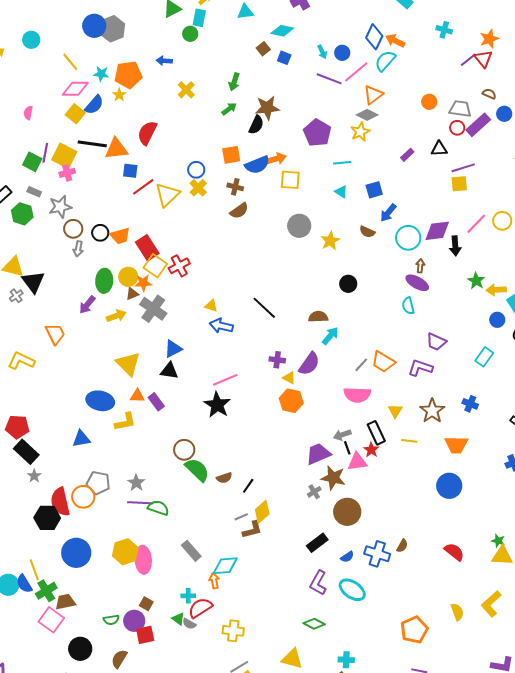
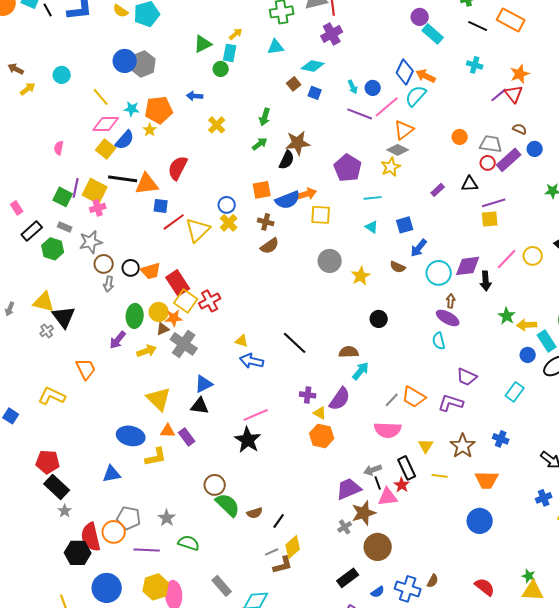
brown star: (333, 478) -> (364, 513), turned -30
purple line: (140, 503) -> (147, 550), moved

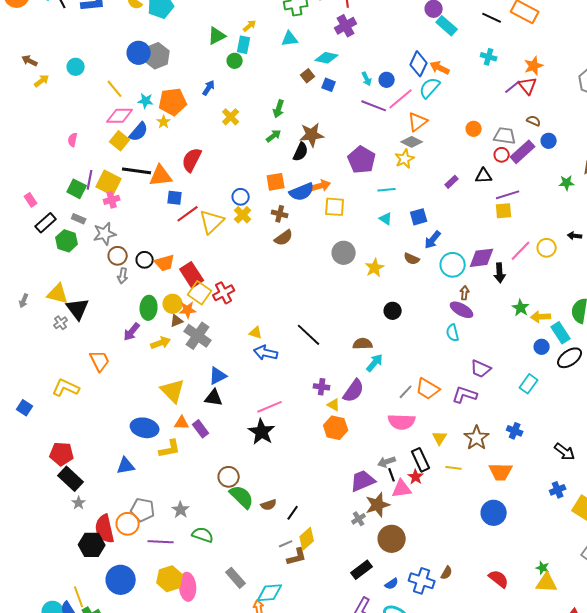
blue arrow: (195, 96) -> (209, 88), turned 119

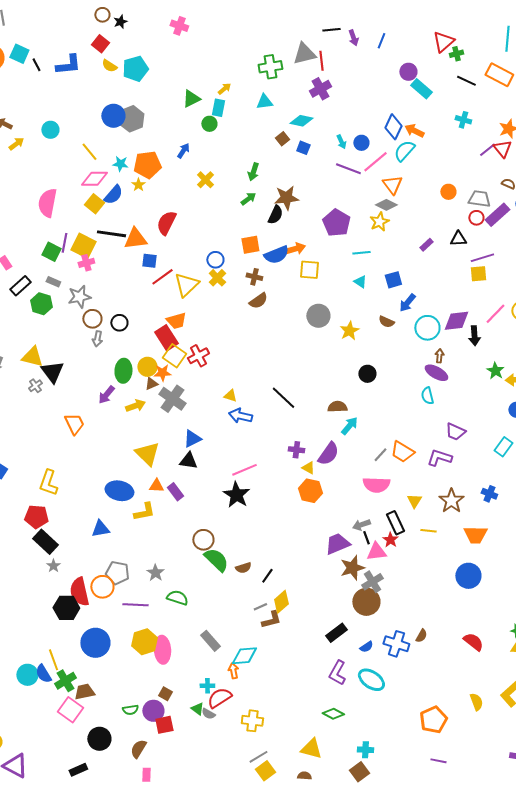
orange triangle: (418, 122) -> (392, 185), turned -30
pink semicircle: (73, 140) -> (47, 203), size x2.0
orange trapezoid: (165, 263) -> (176, 321), moved
yellow L-shape: (66, 388) -> (48, 483), moved, turned -96
gray cross: (359, 519) -> (372, 582), moved, size x1.5

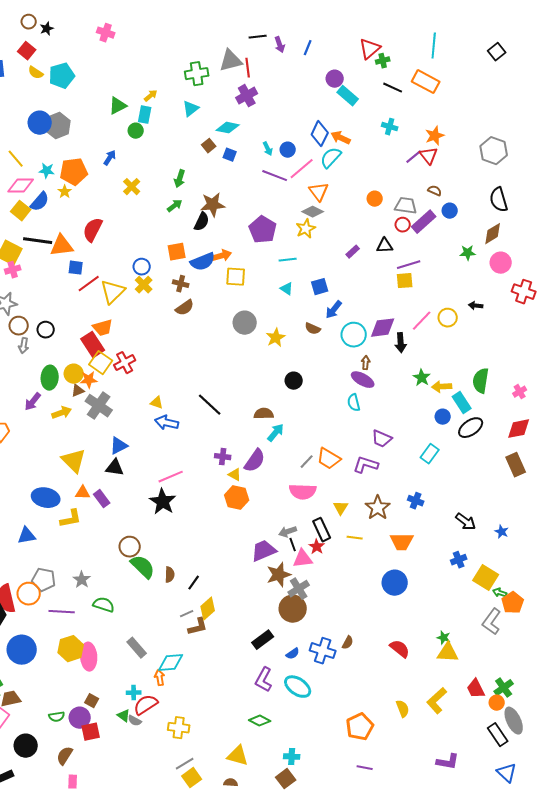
cyan triangle: (264, 102) -> (191, 109), turned -30
brown semicircle: (243, 568) -> (170, 575), turned -70

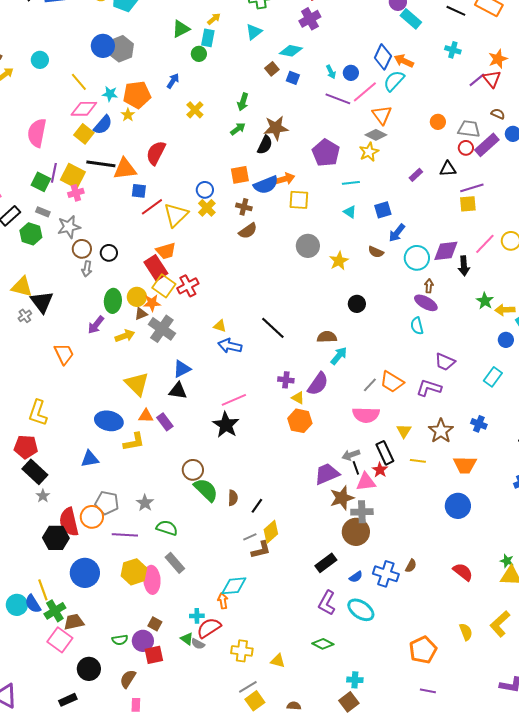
gray cross: (299, 589) -> (362, 512), turned 30
gray rectangle: (137, 648) -> (175, 563), moved
yellow triangle: (238, 756) -> (278, 661), moved, size x0.7

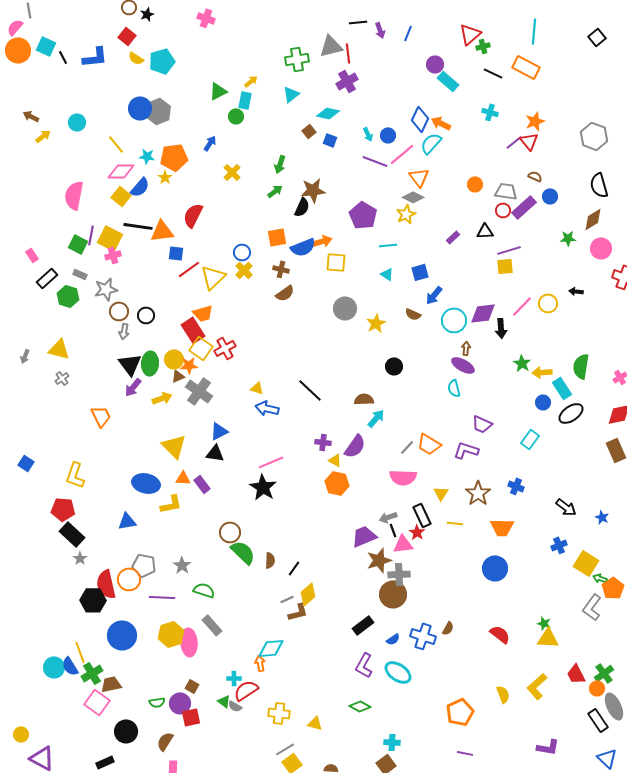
black triangle: (42, 302) -> (130, 364), moved

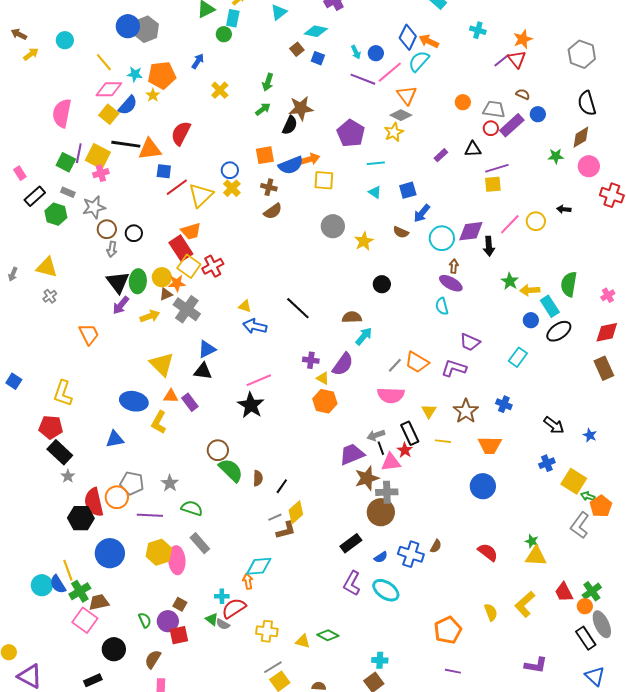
yellow L-shape: (171, 504) -> (159, 422), turned 130
green semicircle: (157, 702) -> (145, 620), turned -105
green diamond: (360, 706) -> (328, 635), moved

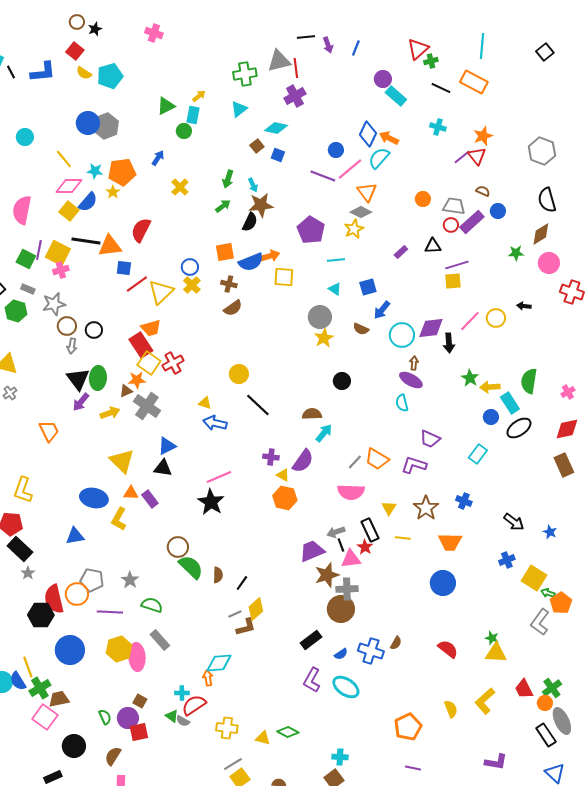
cyan arrow: (356, 52) -> (253, 185), moved
gray circle: (333, 226) -> (320, 317), moved
yellow circle: (162, 277) -> (239, 374), moved

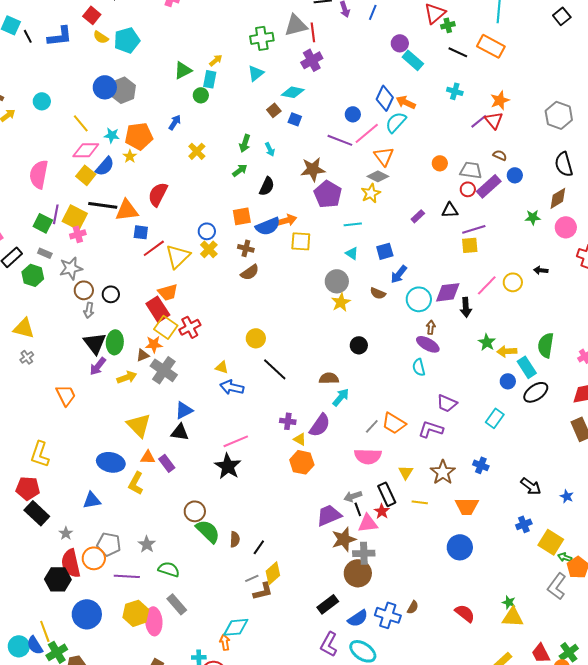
brown star: (261, 205) -> (313, 169), moved
gray star: (28, 573) -> (66, 533), moved
blue semicircle: (341, 654) -> (358, 618), size x1.5

